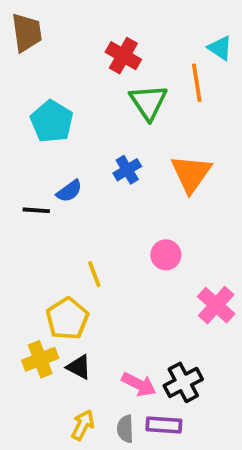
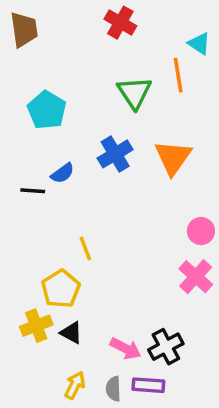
red cross: (123, 56) -> (120, 23), moved
blue cross: (127, 170) -> (115, 154), size x1.4
pink circle: (166, 255) -> (201, 231), moved

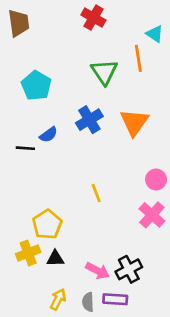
yellow line: (85, 249) -> (96, 193), moved
black triangle: (71, 333) -> (55, 258), turned -30

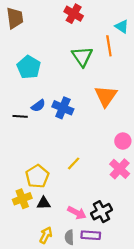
blue cross: (89, 120) -> (63, 108), moved, turned -36
yellow line: (96, 193) -> (74, 163), moved, turned 64

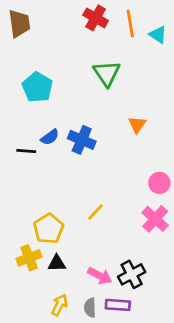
orange line: (109, 46) -> (130, 23), moved
orange triangle: (106, 96) -> (137, 125), size x0.6

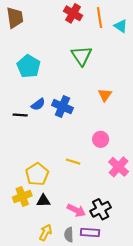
pink circle: (159, 183) -> (101, 139), moved
yellow line: (96, 212) -> (73, 162), turned 64

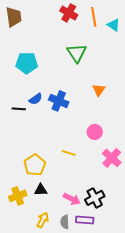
cyan pentagon: (29, 66) -> (27, 63), turned -30
yellow cross: (22, 197) -> (18, 196), moved

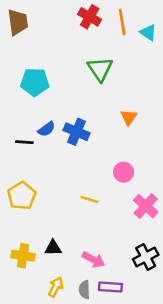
yellow pentagon: (35, 165) -> (22, 196), moved
yellow cross: (18, 196) -> (23, 256), turned 30
black cross: (95, 198) -> (146, 257), moved

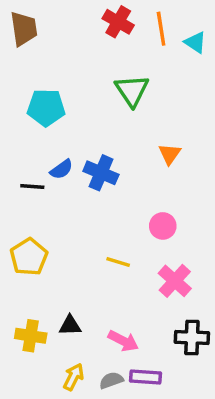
pink cross: (146, 206) -> (175, 281), moved
black cross: (146, 257) -> (192, 337), turned 30
gray semicircle: (84, 290) -> (111, 380), turned 72

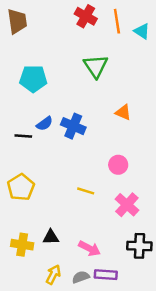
orange triangle: (170, 154) -> (123, 112), turned -42

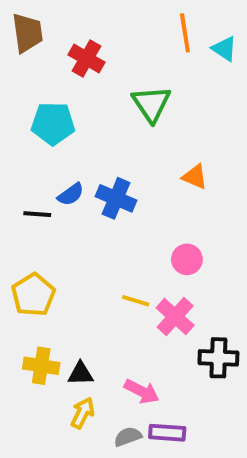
red cross: (86, 16) -> (86, 58), moved
pink cross: (127, 205) -> (175, 317), moved
yellow cross: (22, 245) -> (41, 366), moved
black cross: (139, 246) -> (218, 358), moved
yellow arrow: (53, 275) -> (83, 413), moved

